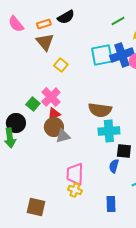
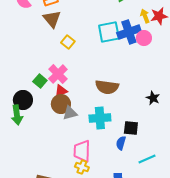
cyan cross: (109, 131) -> (100, 118), moved

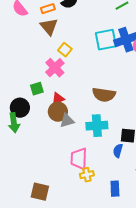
pink cross: (58, 74) -> (55, 68), moved
green square: (40, 81) -> (37, 89), turned 32
yellow cross: (82, 167) -> (87, 175), moved, turned -32

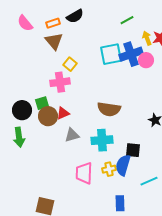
pink cross: (55, 68) -> (60, 82), turned 36
black circle: (20, 108) -> (22, 110), moved
brown circle: (58, 112) -> (48, 116), moved
blue semicircle: (118, 151) -> (123, 165), size x1.5
yellow cross: (87, 175) -> (109, 169), moved

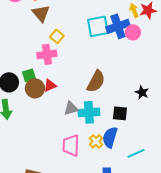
brown semicircle: (109, 109) -> (96, 81), turned -70
gray triangle: (72, 135) -> (71, 108), moved
black square: (133, 150) -> (120, 113), moved
yellow cross: (109, 169) -> (96, 141), turned -32

